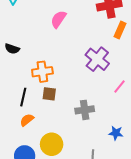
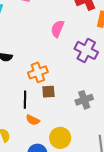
pink semicircle: (58, 19) -> (57, 29), moved
orange semicircle: (27, 120) -> (33, 120), turned -104

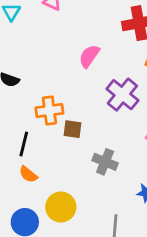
brown square: (48, 92) -> (72, 129), moved
gray cross: (84, 100) -> (105, 162), turned 30

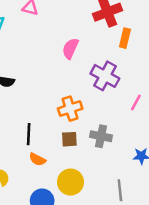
orange cross: (49, 111) -> (70, 109), moved
brown square: (72, 129) -> (69, 139), moved

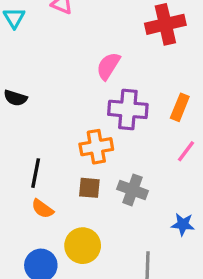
orange rectangle: (125, 38) -> (180, 107), moved
purple cross: (105, 76) -> (128, 109), moved, turned -32

